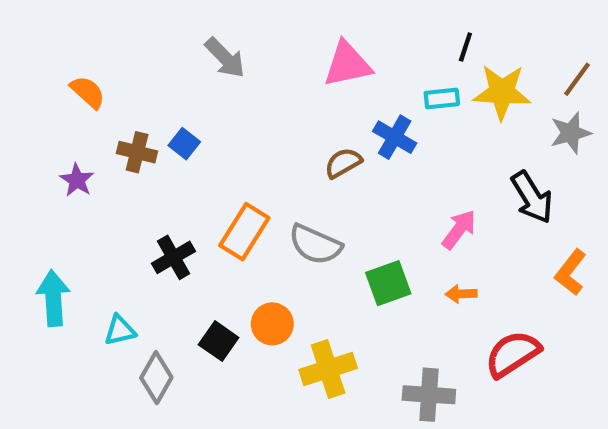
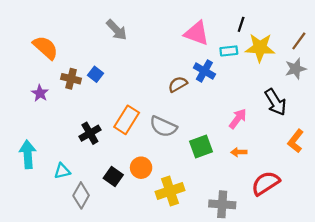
pink triangle: (347, 64) -> (197, 33), moved, turned 32
orange semicircle: (88, 92) -> (45, 48), size x1.4

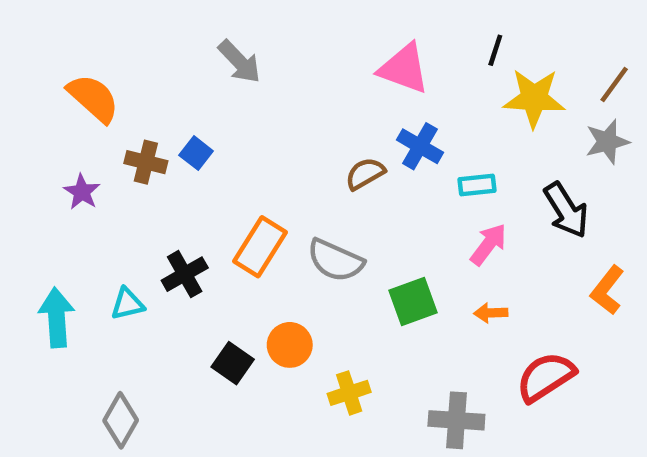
cyan rectangle: (229, 51) -> (477, 185), moved
cyan triangle: (62, 171) -> (128, 304), moved
yellow cross: (170, 191) -> (349, 393), size x0.7
gray diamond: (81, 195) -> (121, 420), moved

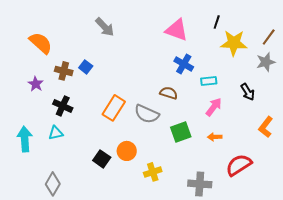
brown semicircle: (365, 174) -> (169, 93), moved, turned 48
black arrow: (566, 210) -> (248, 92), size x0.7
black cross: (185, 274) -> (63, 106), moved, turned -36

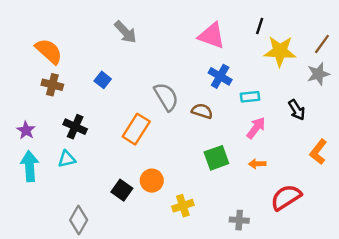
brown cross: (64, 71) -> (52, 85), moved
purple star: (36, 84) -> (26, 130), moved
gray semicircle: (147, 114) -> (166, 97), moved, turned -145
gray diamond: (53, 184) -> (79, 220), moved
gray cross: (200, 184) -> (239, 220), size x0.7

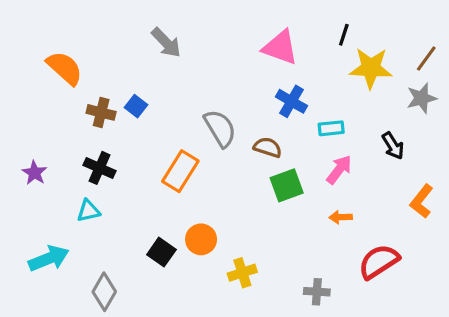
brown cross: (52, 85) -> (101, 112), moved
green square: (216, 158) -> (287, 185), moved
cyan arrow: (30, 166) -> (49, 258), moved, turned 72

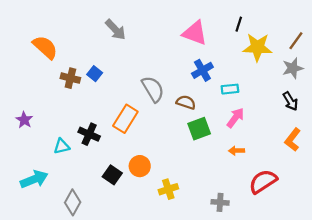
blue cross: (291, 101) -> (202, 70), turned 30
black arrow: (393, 146) -> (290, 101), moved
black cross: (100, 168) -> (89, 134), moved

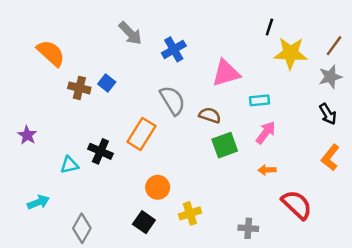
pink triangle: (195, 33) -> (226, 73), moved, turned -36
blue cross: (202, 70) -> (174, 49), moved
black square: (112, 175) -> (144, 222), moved
cyan arrow: (34, 179) -> (38, 202), size x0.7
red semicircle: (263, 181) -> (297, 205), turned 76

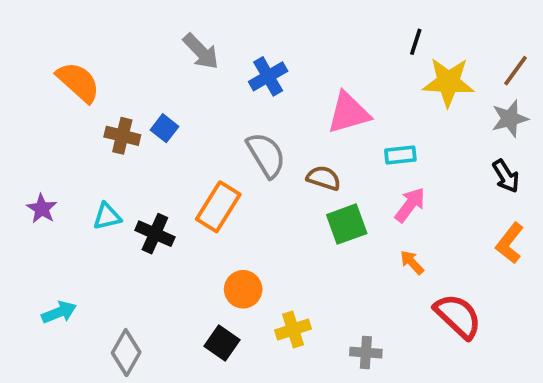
cyan triangle: (69, 165) -> (107, 216), moved
orange arrow: (267, 170) -> (412, 262), turned 49
gray cross: (248, 228) -> (366, 353), moved

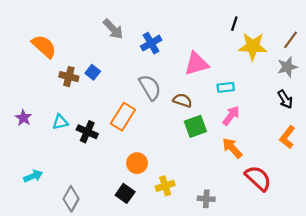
orange arrow: (412, 262) -> (232, 148), size x1.5

